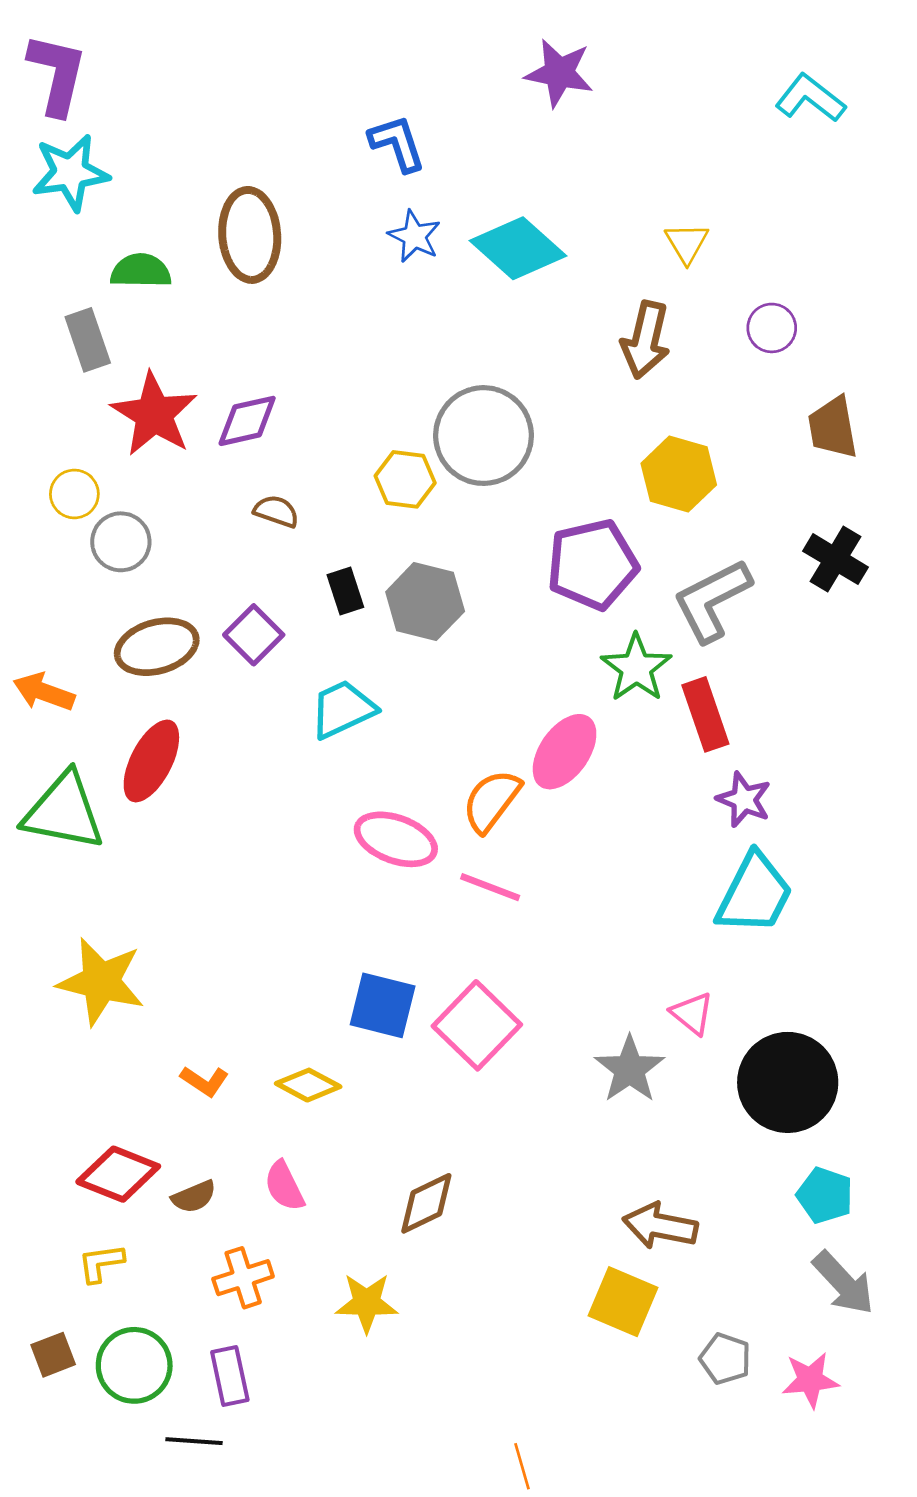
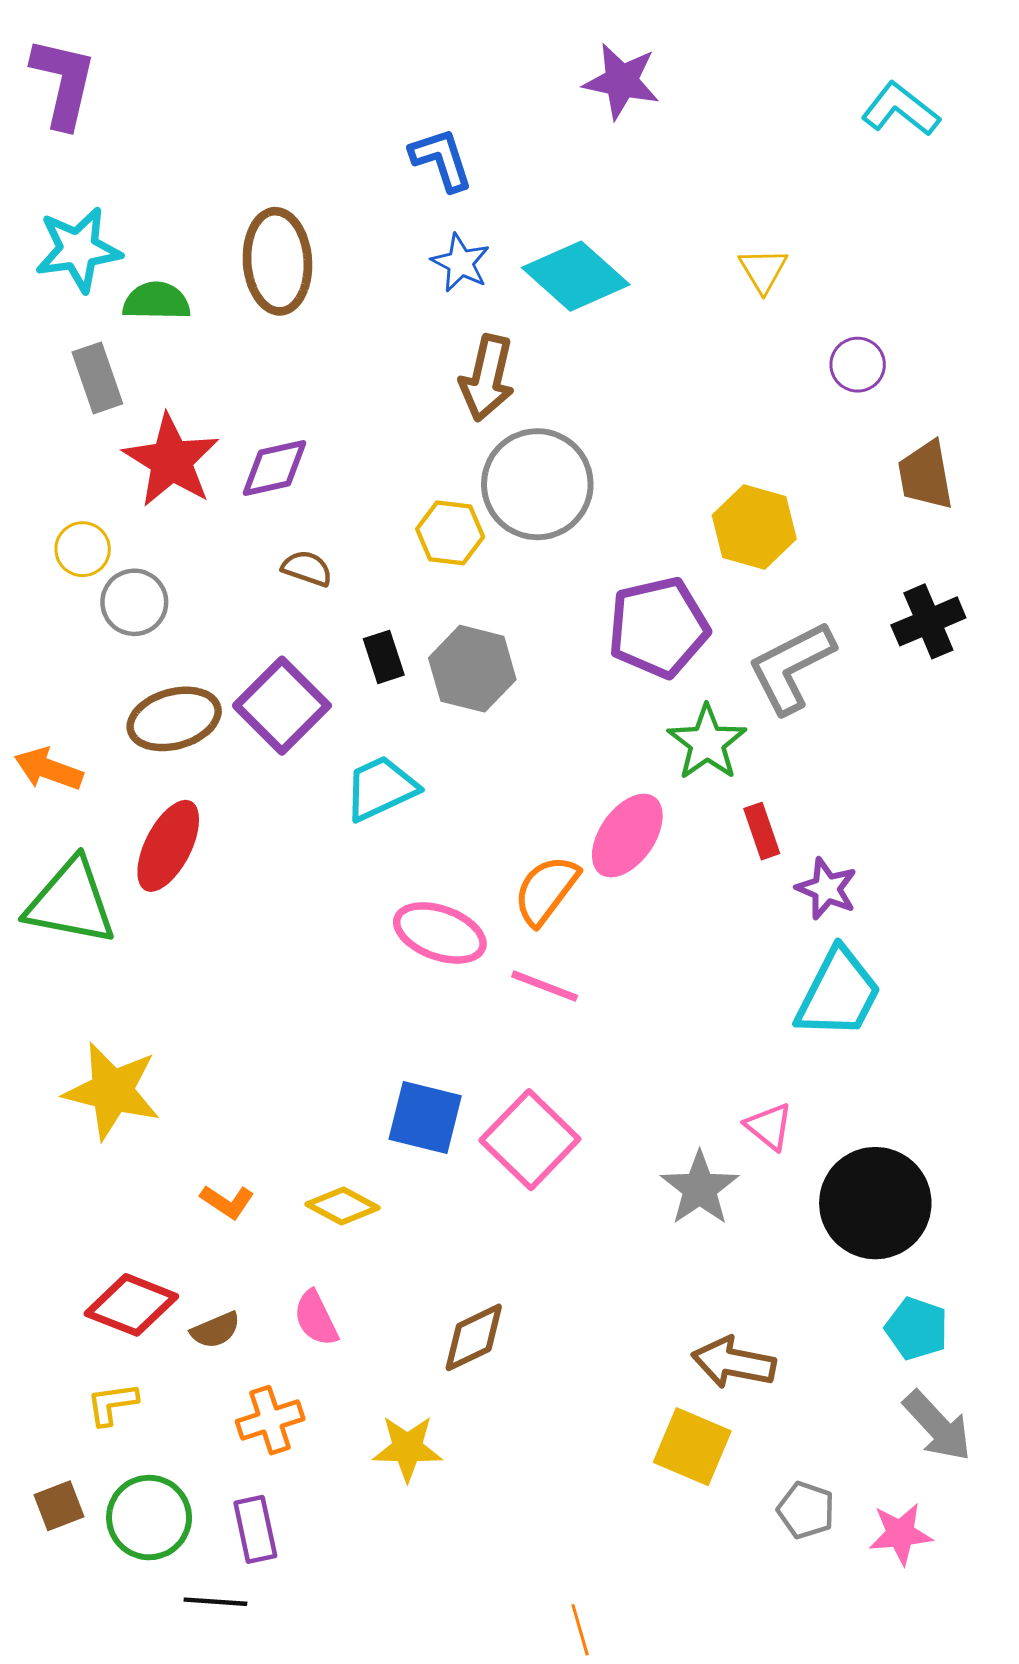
cyan star: (70, 173) -> (78, 249), moved
brown arrow: (646, 340) -> (487, 378), moved
black cross: (835, 559) -> (928, 621), turned 36
purple square: (254, 635) -> (282, 706), size x1.4
red rectangle: (705, 714) -> (762, 831), moved, size x0.7

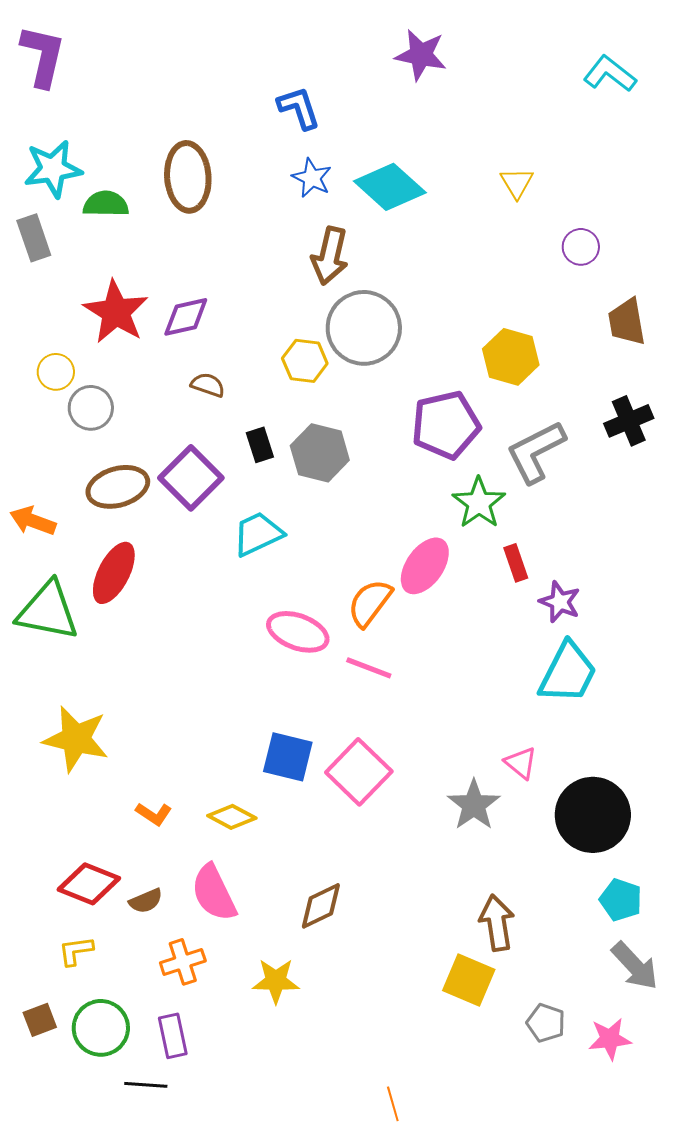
gray rectangle: (97, 378) -> (34, 238), moved
pink semicircle: (316, 1318) -> (214, 893), size x1.5
brown arrow: (734, 1363) -> (497, 923), turned 70

